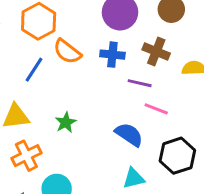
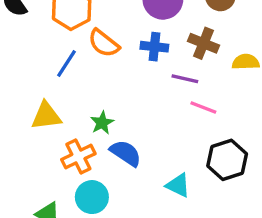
blue semicircle: (129, 135) -> (126, 153), moved
orange cross: (26, 156) -> (78, 157), moved
cyan triangle: (134, 178) -> (178, 185), turned 40

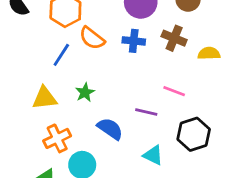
purple line: (185, 79) -> (146, 112), moved
green star: (102, 123) -> (85, 92), moved
orange cross: (78, 157) -> (57, 138), moved

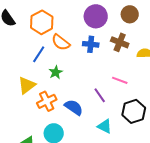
green star: (85, 92) -> (56, 72), moved
yellow triangle: (45, 98) -> (27, 85), turned -30
purple line: (146, 112) -> (100, 95), turned 42
orange cross: (57, 138) -> (47, 101), moved

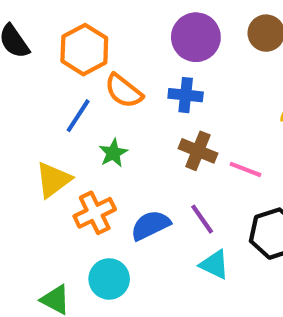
brown cross: (120, 42) -> (198, 151), moved
purple line: (100, 95) -> (202, 219), moved
blue semicircle: (74, 107) -> (150, 225), turned -60

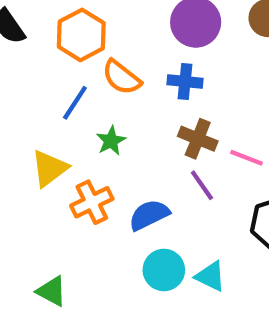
purple line: (202, 219) -> (202, 185), moved
cyan triangle: (215, 265) -> (210, 276), moved
cyan circle: (109, 279) -> (164, 270), moved

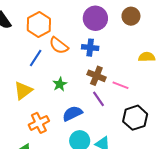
green star: (111, 141) -> (60, 84), moved
orange cross: (92, 202) -> (39, 123), moved

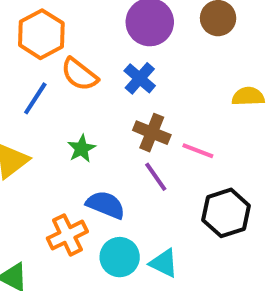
blue cross: (90, 48) -> (140, 78), turned 35
blue semicircle: (72, 113) -> (106, 205), turned 48
orange cross: (39, 123) -> (67, 235), moved

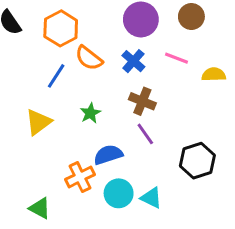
pink line: (198, 151) -> (177, 58), moved
blue semicircle: (106, 205) -> (108, 155), turned -40

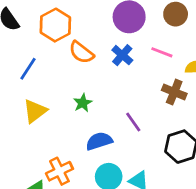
blue line: (56, 76) -> (28, 69), moved
brown cross: (142, 101) -> (174, 92), moved
orange cross: (80, 177) -> (59, 171), moved

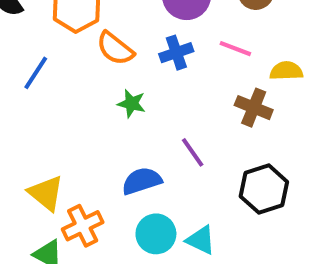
blue cross: (122, 55) -> (176, 53), turned 30
green star: (83, 103) -> (131, 104), moved, turned -30
yellow triangle: (35, 111) -> (46, 193), moved, turned -44

